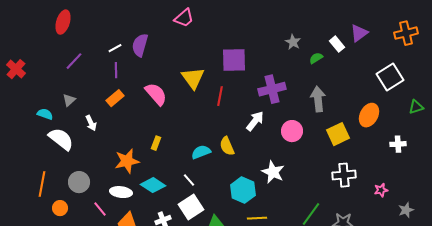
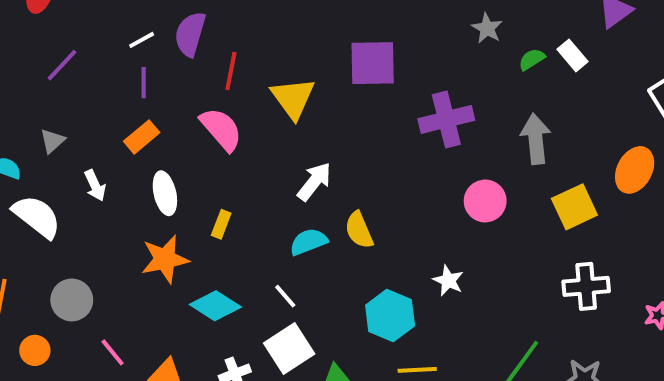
white rectangle: (337, 44) -> (572, 55), moved
red line: (220, 96) -> (231, 71), moved
white arrow: (255, 121) -> (314, 182), moved
white star: (273, 172) -> (448, 281), size x0.7
white ellipse: (121, 192) -> (165, 193), moved, turned 70

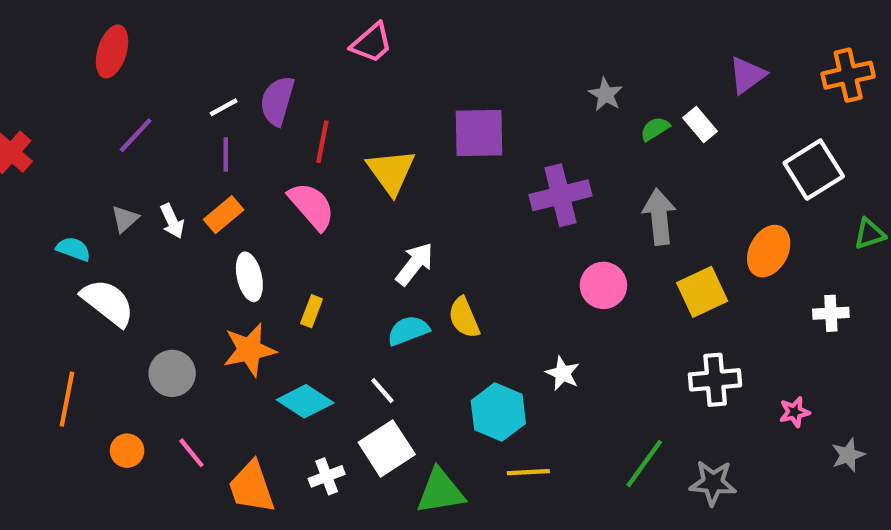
white arrow: (95, 185) -> (172, 221), moved
gray circle: (72, 300) -> (172, 373), moved
orange circle: (35, 350) -> (127, 451), moved

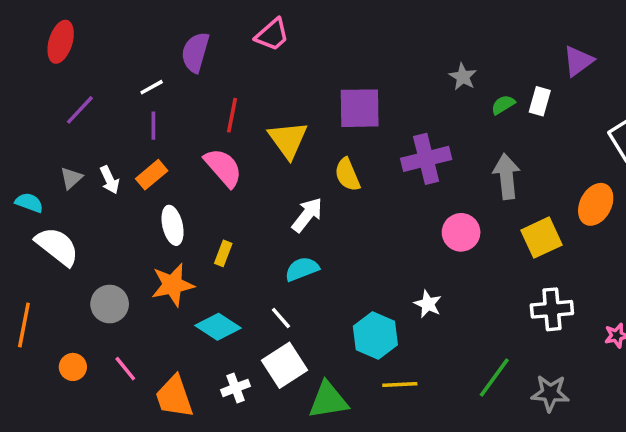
purple semicircle: (277, 101) -> (195, 52), moved
white rectangle: (700, 124) -> (540, 101), turned 56
yellow semicircle: (464, 318) -> (347, 175), moved

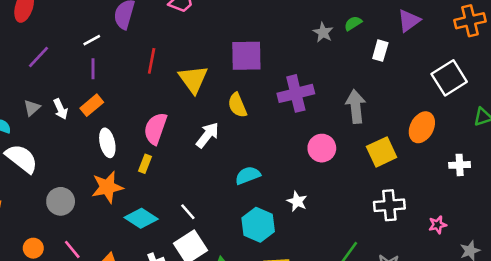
green semicircle: (503, 105) -> (353, 23), moved
pink semicircle: (223, 168) -> (155, 129), moved, turned -120
cyan semicircle: (302, 269) -> (248, 175), moved

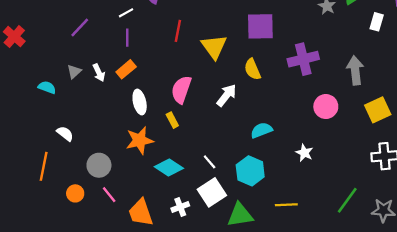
white semicircle: (22, 158) -> (65, 134), moved, size x0.6
yellow rectangle: (145, 164) -> (172, 120), turned -49
gray circle: (61, 201) -> (99, 165), moved
cyan hexagon: (258, 225) -> (250, 171), moved

